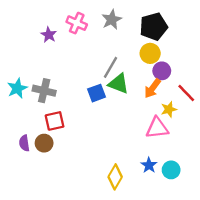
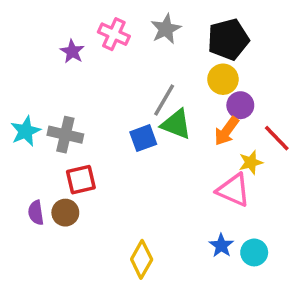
pink triangle: (157, 128) -> (233, 190), turned 30
yellow diamond: (115, 177) -> (142, 259), moved

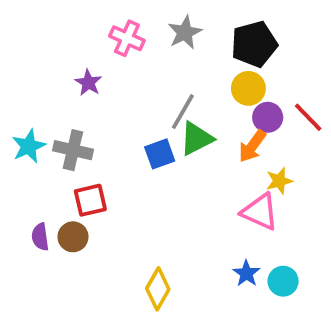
purple star: (72, 51) -> (88, 83), moved
green triangle: (176, 124) -> (196, 139), turned -48
red line: (277, 138) -> (308, 117), moved

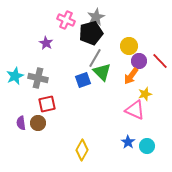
black pentagon: (254, 44) -> (91, 33), moved
green triangle: (196, 139) -> (102, 72), turned -48

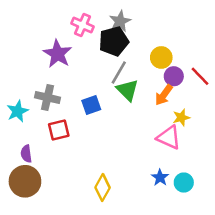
purple star: (46, 43) -> (57, 54), size x1.6
cyan star: (15, 76) -> (17, 111), moved
blue square: (83, 80) -> (91, 105), moved
brown circle: (38, 123) -> (25, 181), moved, size x1.6

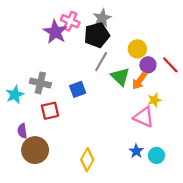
purple star: (57, 54) -> (55, 32), moved
green triangle: (128, 90) -> (120, 77), moved
brown circle: (25, 181) -> (35, 150), moved

